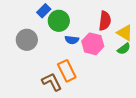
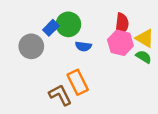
blue rectangle: (44, 11) -> (51, 28), moved
pink hexagon: (93, 44) -> (120, 43), moved
green semicircle: (124, 49) -> (144, 57), turned -112

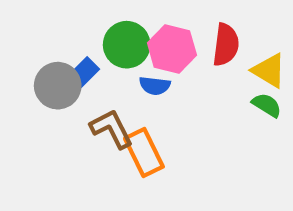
blue rectangle: (51, 28) -> (84, 73), moved
pink hexagon: (120, 43) -> (172, 49), moved
brown L-shape: (60, 95) -> (112, 129), moved

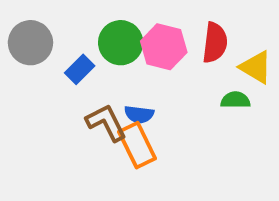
gray circle: (58, 86) -> (30, 43), moved
blue semicircle: (155, 86) -> (139, 114), moved
green semicircle: (267, 105) -> (235, 100), moved, turned -32

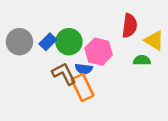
gray circle: (30, 43) -> (19, 42), moved
green circle: (121, 43) -> (69, 42), moved
pink hexagon: (164, 47) -> (99, 52), moved

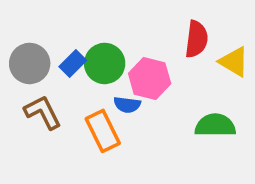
green semicircle: (142, 60) -> (215, 125), moved, size x1.5
brown L-shape: (64, 74) -> (43, 112), moved
orange rectangle: (83, 87) -> (103, 131), moved

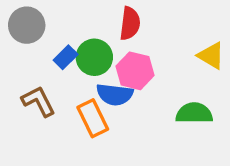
red semicircle: (196, 39) -> (130, 23), moved
gray circle: (30, 63) -> (27, 25), moved
blue semicircle: (127, 105) -> (115, 94), size x1.5

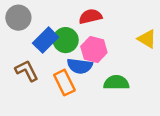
red semicircle: (130, 23) -> (90, 16), turned -110
blue rectangle: (66, 57) -> (46, 40), size x1.5
green semicircle: (194, 113) -> (116, 83), moved

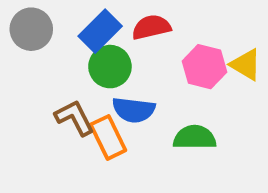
blue rectangle: (46, 40) -> (100, 31), moved
pink hexagon: (94, 49) -> (204, 67), moved
brown L-shape: (27, 71) -> (75, 118), moved

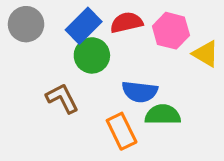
pink hexagon: (204, 67) -> (171, 31), moved
blue semicircle: (134, 110) -> (140, 92), moved
orange rectangle: (108, 137) -> (122, 131), moved

